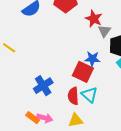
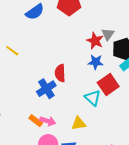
red star: (94, 19) -> (95, 41), moved
red square: (83, 72) -> (108, 85), moved, turned 30
red semicircle: (73, 96) -> (60, 73), moved

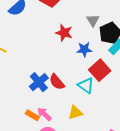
red star: (95, 41) -> (64, 33), moved
red semicircle: (60, 73) -> (57, 82), moved, turned -30
pink arrow: (48, 121) -> (44, 114), turned -147

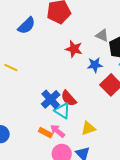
gray triangle: (93, 20) -> (102, 35), turned -32
cyan triangle: (86, 85) -> (62, 111), moved

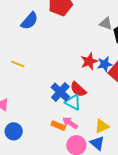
red star: (74, 49) -> (89, 61), moved, turned -30
blue star: (95, 65) -> (105, 64), moved
yellow triangle: (88, 128) -> (102, 126), moved

